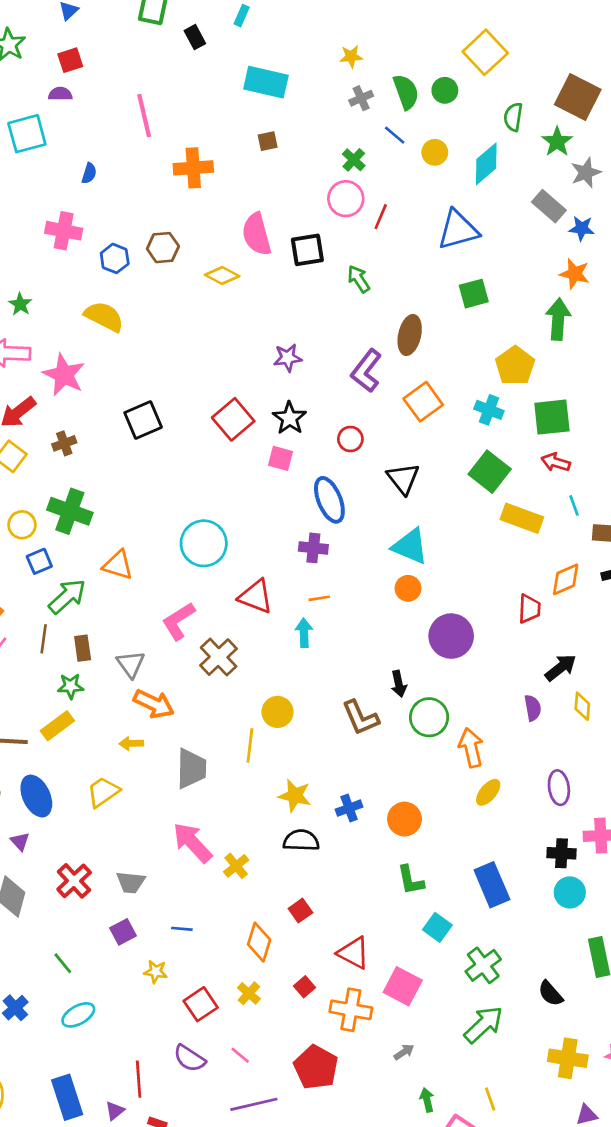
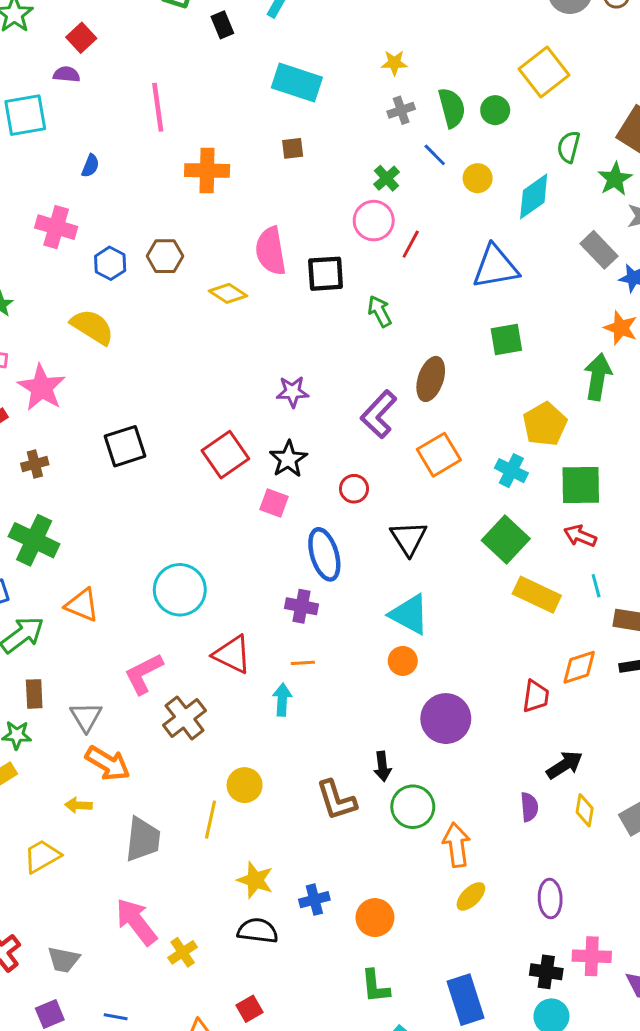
red square: (70, 60) -> (81, 38), turned -30

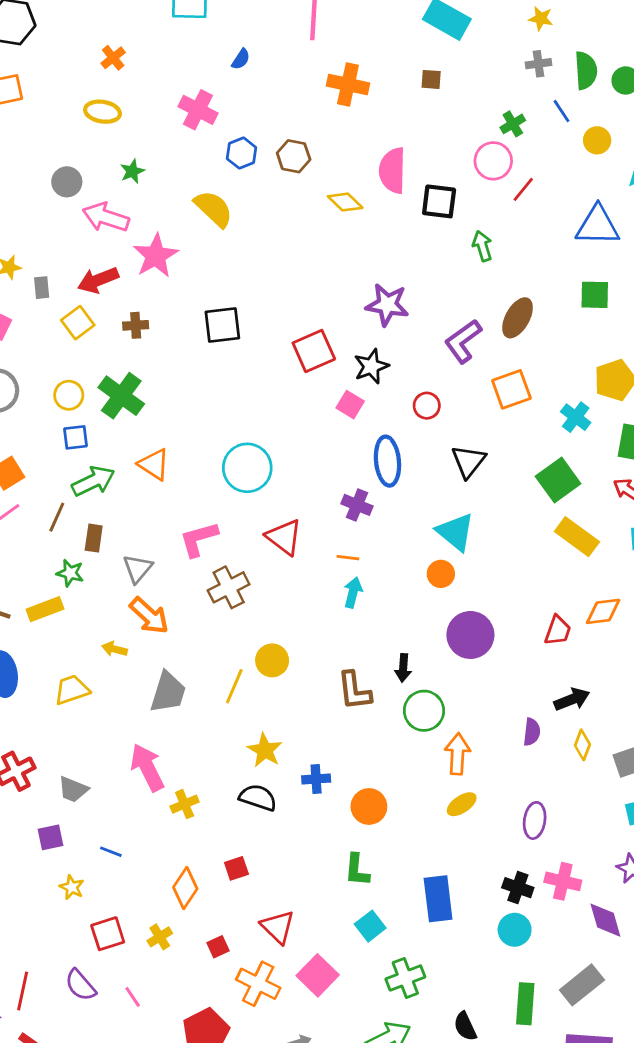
purple star: (293, 392) -> (387, 305), size x1.4
cyan arrow: (282, 700) -> (353, 592), moved

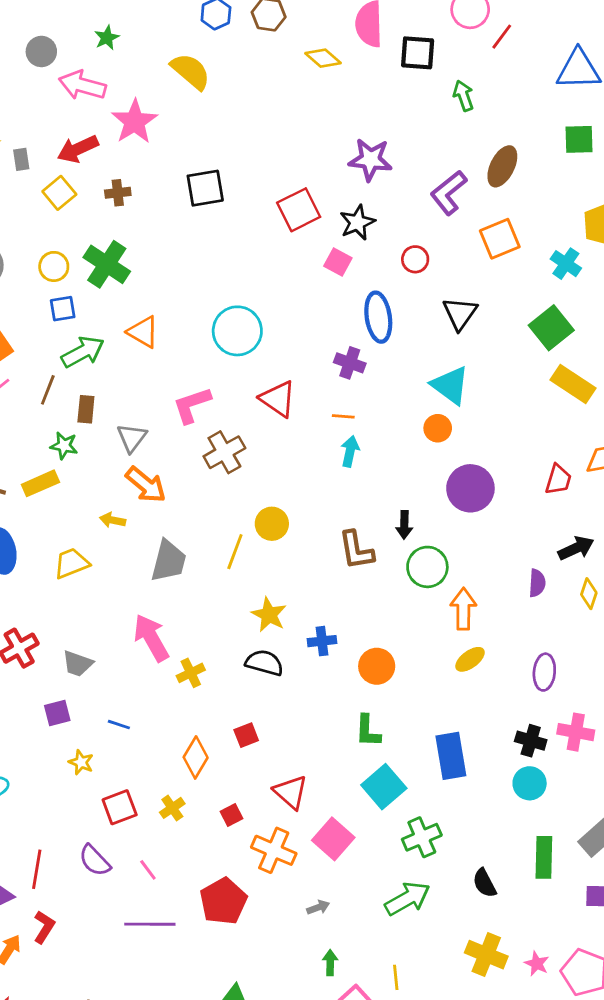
cyan square: (370, 926) -> (384, 787), size x1.4

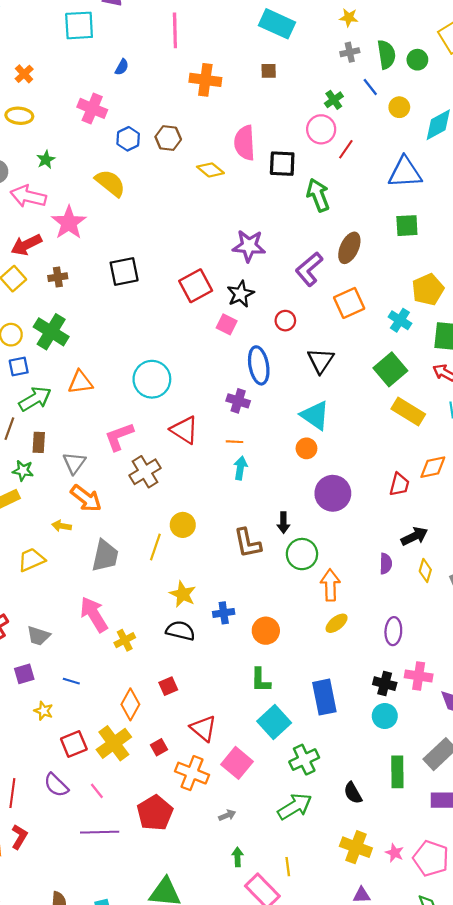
green arrow: (463, 96) -> (318, 195), size x1.4
orange triangle: (143, 332) -> (80, 382), turned -36
yellow cross: (172, 808) -> (114, 743), size x1.8

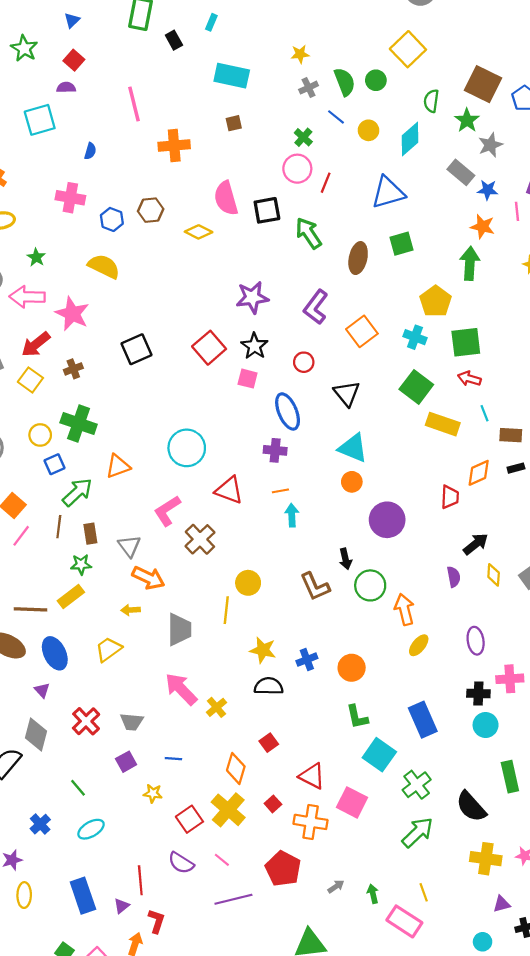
brown ellipse: (349, 248) -> (358, 258), moved
black semicircle: (353, 793) -> (471, 807), size x1.5
gray arrow: (227, 815) -> (336, 886), moved

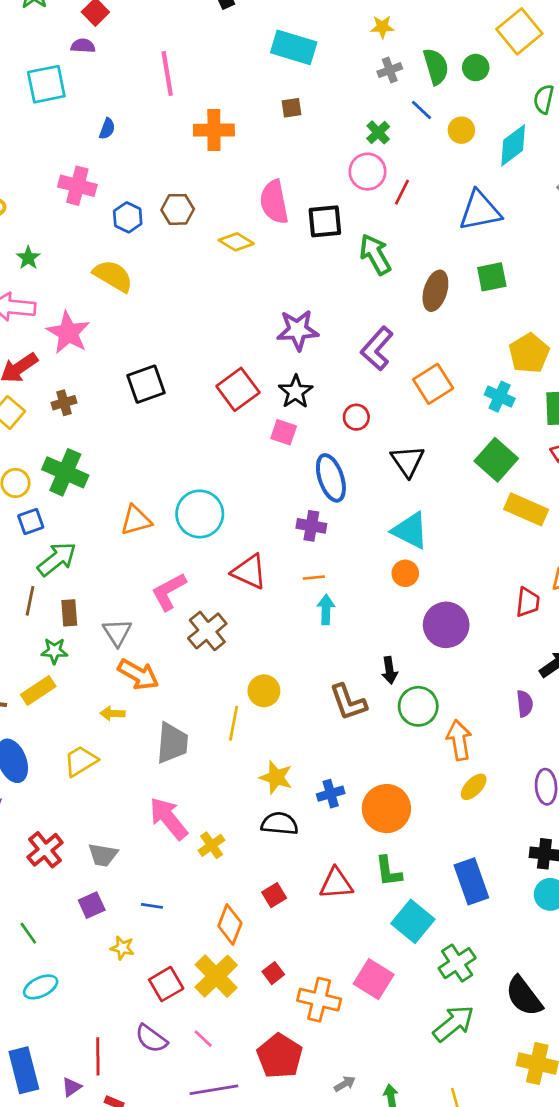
orange triangle: (118, 466) -> (136, 520), moved
orange circle: (352, 668) -> (386, 809), size x1.4
red triangle: (312, 776) -> (336, 884), moved, turned -36

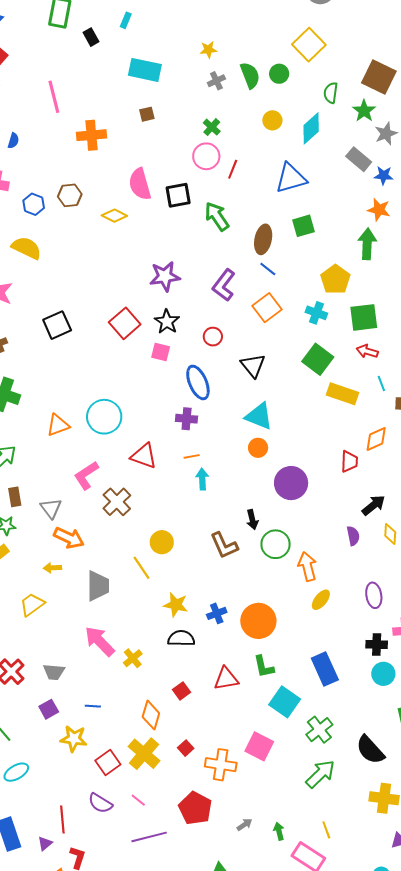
blue line: (422, 110) -> (268, 269), moved
yellow line: (234, 723) -> (142, 568), turned -40
yellow star: (122, 948) -> (74, 739), size x1.5

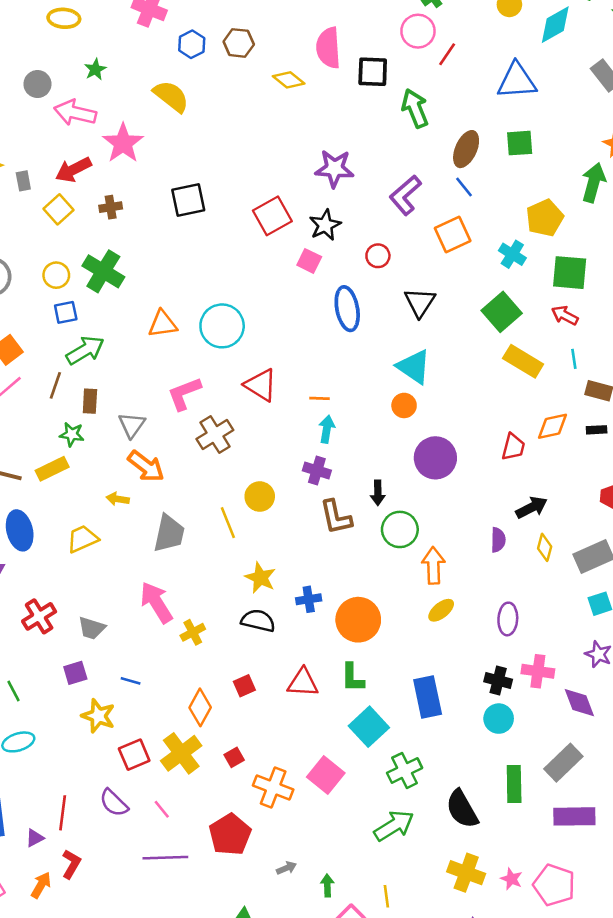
purple cross: (187, 419) -> (317, 470), moved

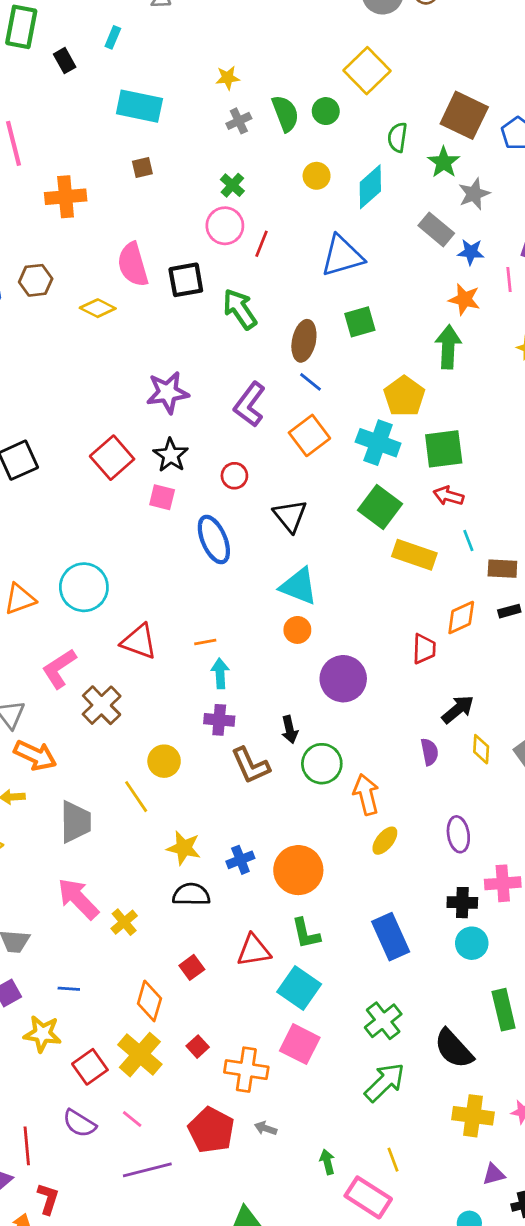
cyan cross: (512, 254) -> (378, 443), size x1.4
cyan square: (369, 727) -> (299, 988), moved
gray arrow: (286, 868) -> (266, 1128), moved, turned -126

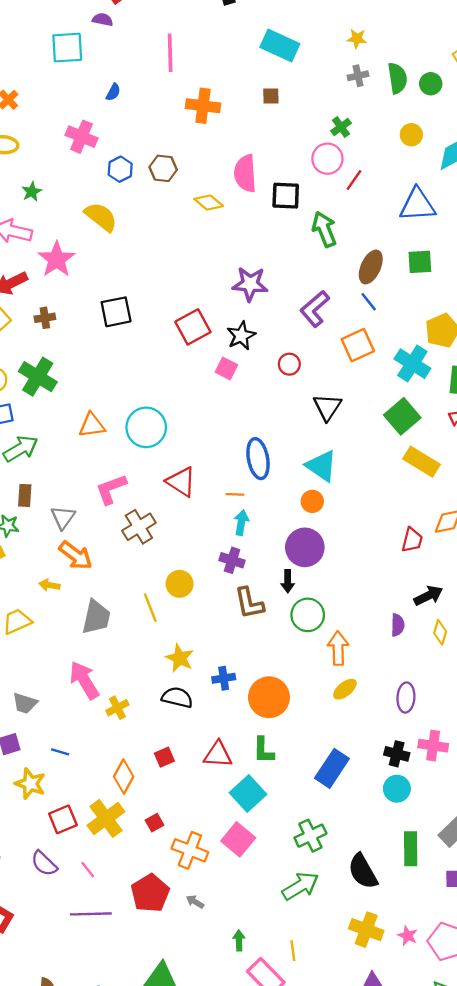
blue ellipse: (214, 539) -> (258, 459), moved
purple circle: (343, 679) -> (305, 547), moved
blue rectangle: (391, 937) -> (332, 768), turned 45

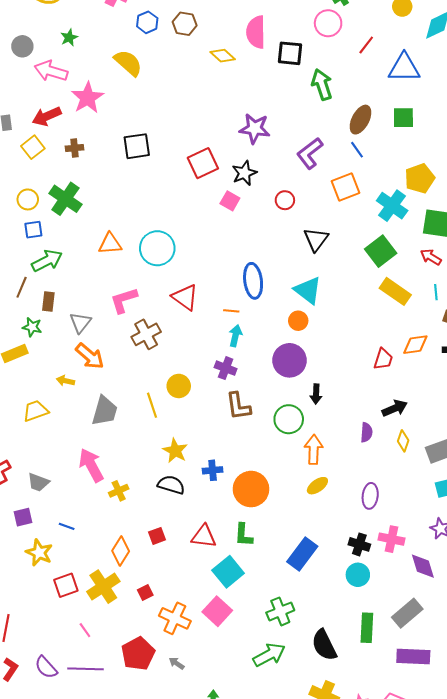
red line: (354, 180) -> (366, 45), moved
black arrow: (288, 581) -> (316, 394), moved
purple semicircle: (44, 863) -> (46, 667), moved

